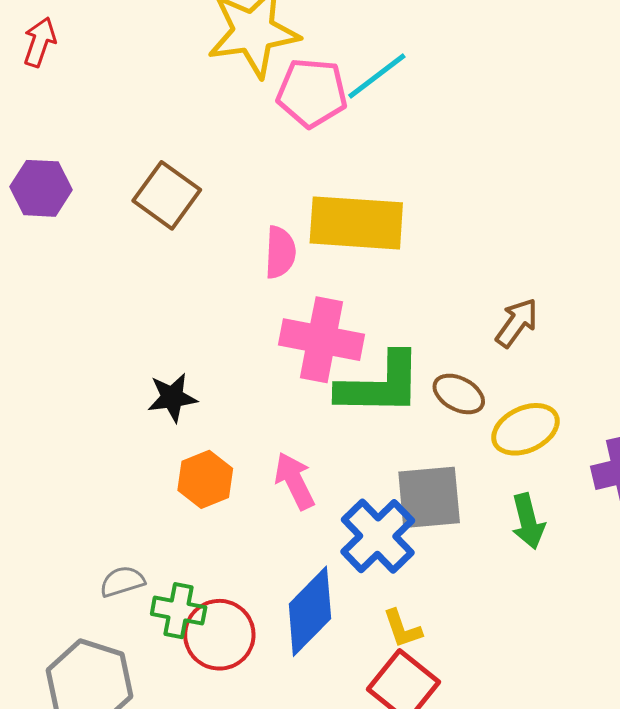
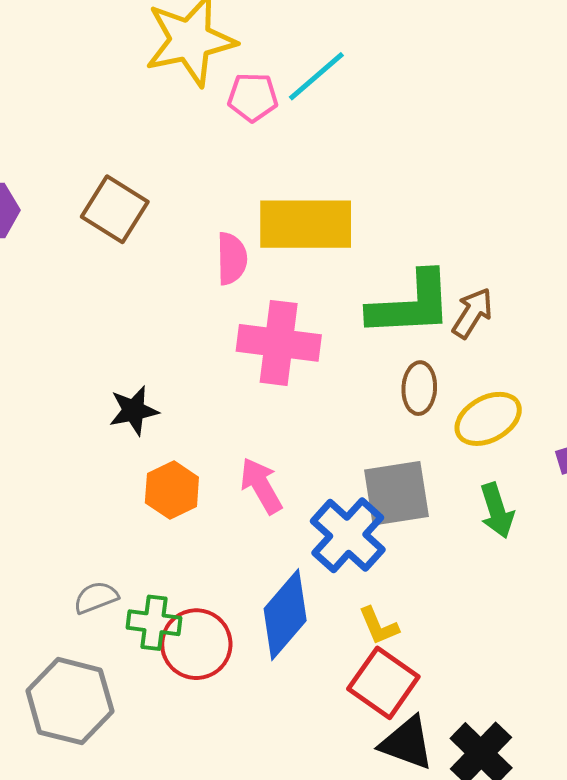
pink pentagon: (312, 93) -> (253, 97), size x0.7
green L-shape: (380, 385) -> (411, 304), moved
brown ellipse: (459, 394) -> (419, 388), turned 69

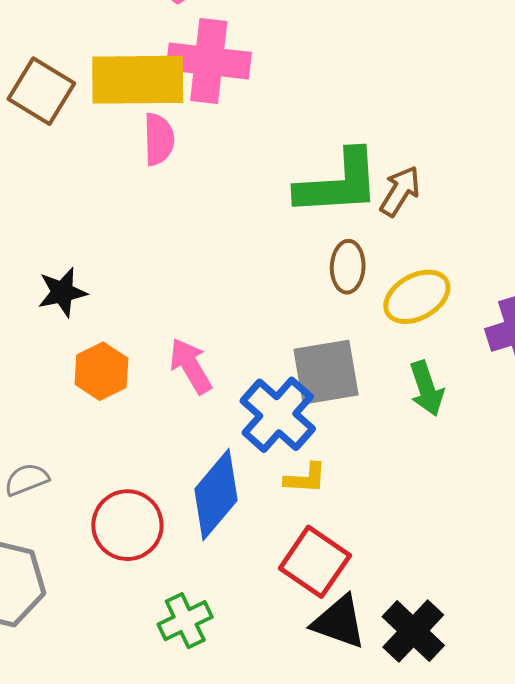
yellow rectangle: (306, 224) -> (138, 80), moved
pink cross: (279, 343) -> (209, 61), moved
green cross: (154, 623) -> (185, 621), moved, turned -32
yellow L-shape: (379, 626) -> (305, 478), moved, turned -63

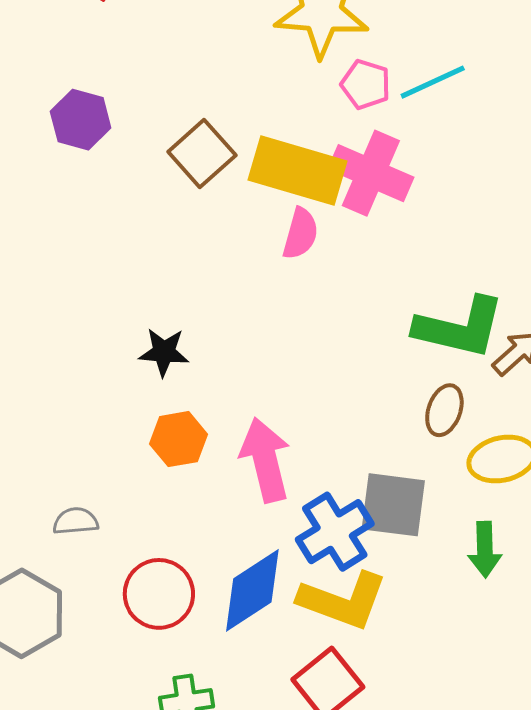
pink arrow: (191, 366) -> (265, 460), size x1.4
yellow L-shape: (305, 478) -> (343, 601), size x2.0

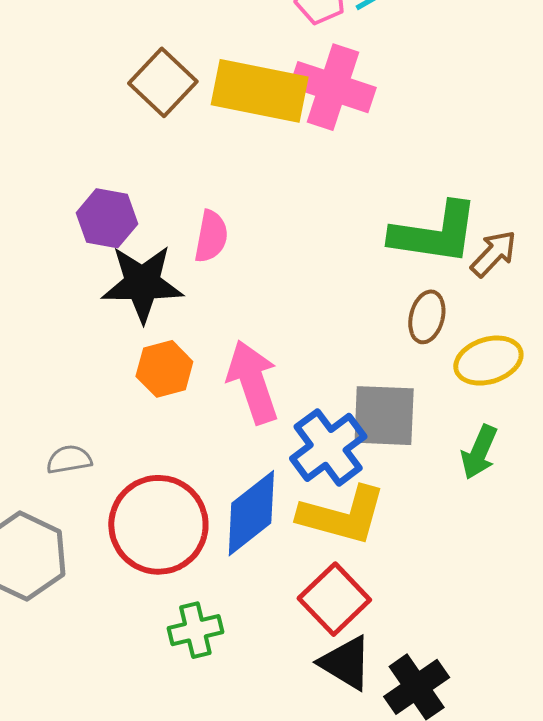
purple hexagon: (81, 120) -> (107, 218), moved
pink semicircle: (300, 234) -> (211, 236), moved
black star: (164, 352) -> (142, 283), size x1.6
green arrow: (485, 549) -> (479, 452), turned 30
red circle: (159, 594) -> (158, 525), size x1.4

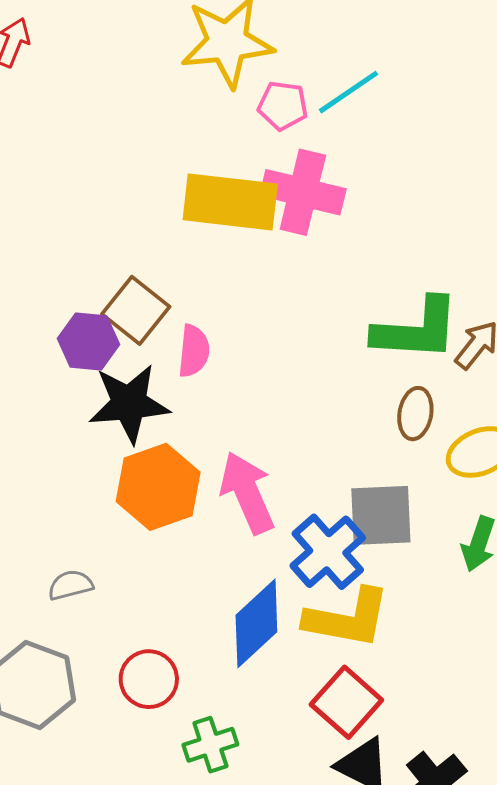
brown square: (163, 82) -> (136, 310), moved
orange hexagon: (164, 369) -> (158, 487), size x1.5
red circle: (158, 525) -> (149, 679), moved, size x0.6

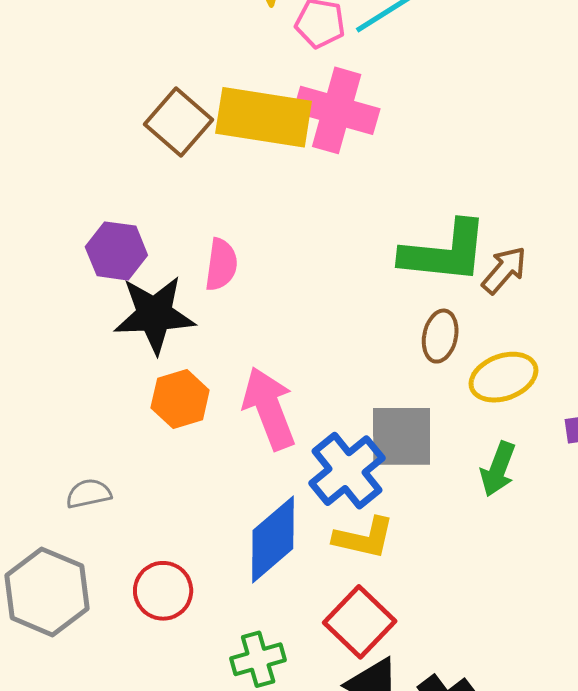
brown square: (136, 310) -> (178, 122), moved
orange hexagon: (158, 487) -> (180, 399), size x0.7
yellow L-shape: (347, 618) -> (364, 538), size x0.7
green cross: (210, 745) -> (258, 659), moved

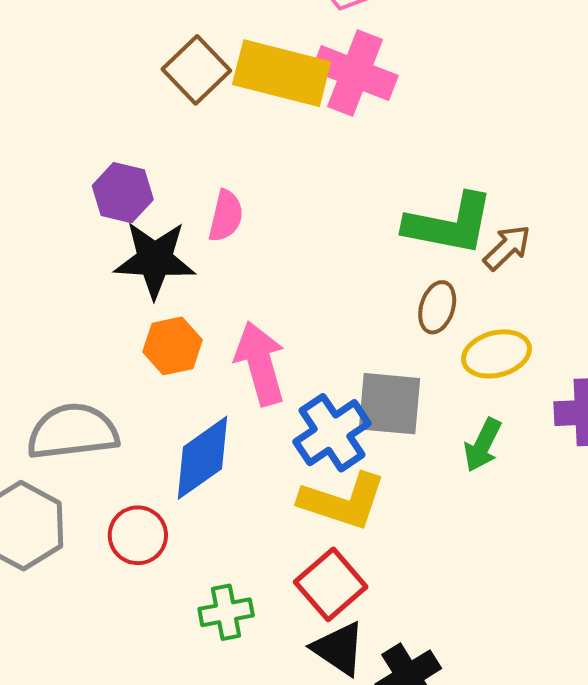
gray semicircle: (89, 494) -> (73, 432), size x2.0
yellow L-shape: (364, 538) -> (343, 501), size x1.4
blue diamond: (273, 539) -> (203, 458), moved

